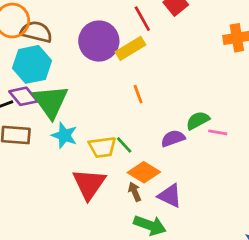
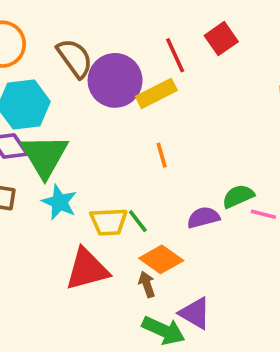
brown semicircle: (36, 32) -> (75, 58), moved, turned 36
red triangle: (89, 184) -> (87, 269), turned 36
purple triangle: (170, 196) -> (195, 313), moved

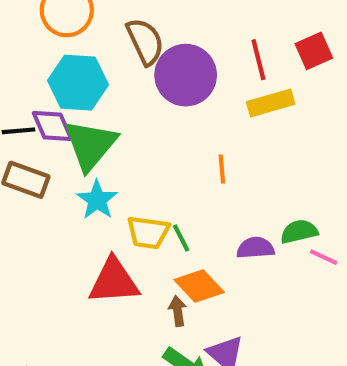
yellow rectangle: (156, 93) -> (271, 103), moved

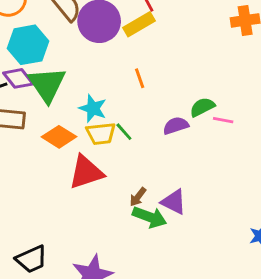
yellow rectangle: (271, 103) -> (139, 24), moved
cyan star: (97, 200) -> (93, 108), moved
orange diamond: (199, 286) -> (59, 137), moved
brown arrow: (178, 311) -> (138, 197), moved, turned -120

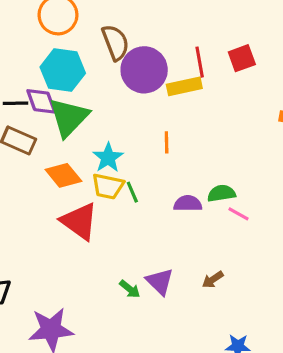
red triangle: (86, 172) -> (79, 221), turned 36
brown arrow: (138, 197) -> (213, 280), moved
green arrow: (150, 217) -> (130, 289), size x0.6

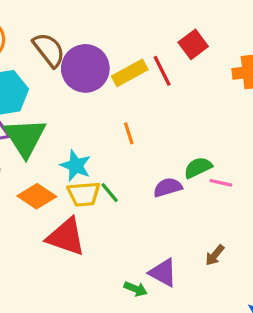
red square: (242, 58) -> (193, 44), moved
red line: (200, 62) -> (162, 71), moved

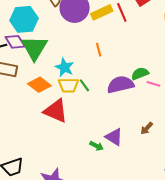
purple semicircle: (168, 187) -> (120, 85), size x1.5

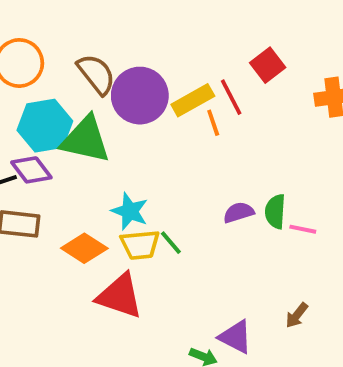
green triangle: (34, 48) -> (86, 140), moved, turned -44
orange line: (99, 50) -> (213, 123), moved
green semicircle: (140, 74) -> (275, 211), turned -60
purple semicircle: (120, 85) -> (239, 212), moved, size x0.6

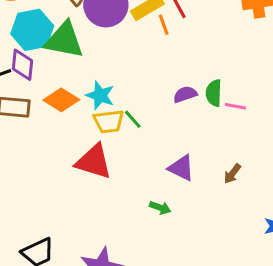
purple diamond: (31, 170) -> (22, 65), turned 44
orange diamond: (84, 248) -> (61, 100), moved
purple triangle: (236, 337) -> (181, 168), moved

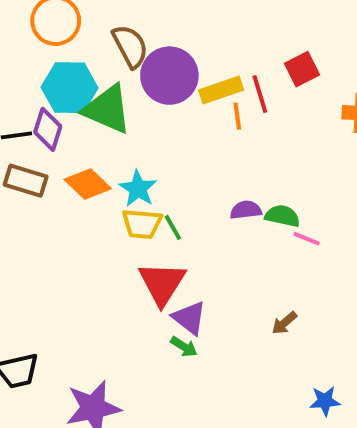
green semicircle: (214, 93) -> (282, 216), turned 88
red triangle: (94, 162) -> (162, 283), moved, turned 33
purple triangle: (181, 168) -> (189, 318), moved

